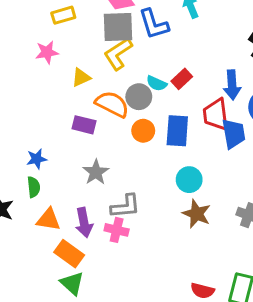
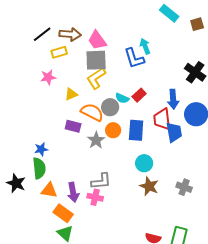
blue L-shape: (154, 24) -> (134, 58), moved
gray star: (96, 172) -> (96, 140), moved
green semicircle: (34, 187) -> (39, 168), size x1.5

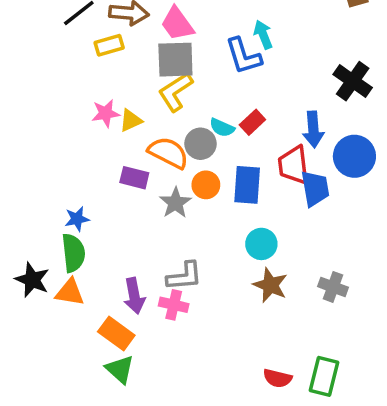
pink star: (48, 77) -> (106, 113), moved
orange triangle: (49, 190) -> (70, 292), moved

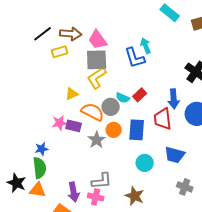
pink star: (106, 113) -> (60, 123), moved
blue trapezoid: (315, 188) -> (175, 155), moved, turned 115
brown star: (270, 285) -> (135, 196), moved

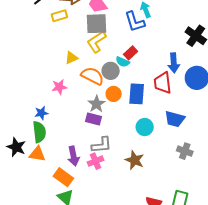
red rectangle: (140, 95) -> (131, 53), moved
purple rectangle: (74, 126) -> (93, 119), moved
pink cross: (96, 197) -> (95, 161), turned -35

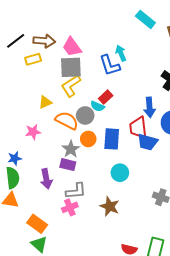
blue trapezoid: (175, 119) -> (147, 142), moved
purple arrow: (73, 156) -> (46, 179), moved

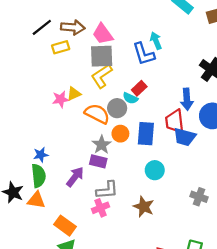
pink star: (33, 132) -> (61, 99), moved
purple arrow: (46, 179) -> (75, 177), turned -132

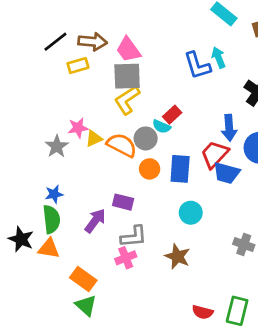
cyan arrow: (156, 41) -> (219, 58), moved
blue L-shape: (144, 54) -> (197, 66), moved
yellow triangle: (74, 94) -> (94, 138), moved
red trapezoid: (175, 121) -> (215, 154), turned 50
gray star: (102, 145) -> (57, 146), moved

